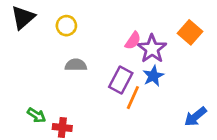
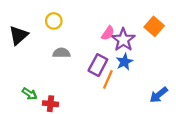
black triangle: (23, 17) -> (18, 35), moved

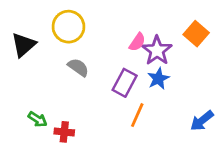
yellow circle: (54, 21) -> (68, 27), size x1.5
gray semicircle: (62, 53) -> (78, 67), turned 35
orange line: (108, 79) -> (137, 115), moved

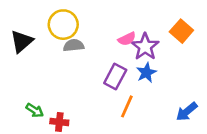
pink semicircle: (137, 42) -> (127, 39), turned 30
gray semicircle: (78, 67) -> (74, 45), moved, turned -42

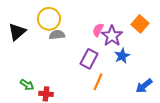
pink semicircle: (127, 39) -> (98, 30), turned 144
blue star: (146, 73) -> (122, 56), moved

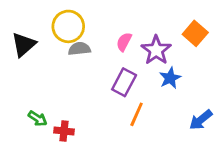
pink semicircle: (98, 30) -> (124, 42), moved

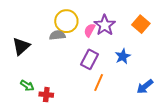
yellow circle: (68, 26) -> (66, 21), moved
black triangle: (24, 45) -> (21, 46), moved
purple star: (156, 50) -> (105, 25), moved

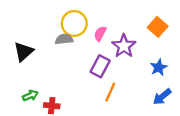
purple star: (105, 25) -> (124, 46), moved
blue star: (123, 56) -> (159, 67), moved
green arrow: (27, 86) -> (30, 96), turned -56

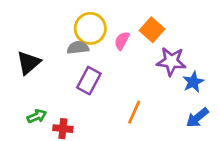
orange square: (158, 27) -> (152, 30), moved
purple star: (124, 46) -> (171, 61), moved, turned -30
purple rectangle: (100, 66) -> (89, 81), moved

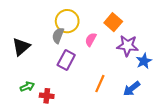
pink semicircle: (122, 41) -> (91, 40), moved
gray semicircle: (78, 48) -> (58, 35), turned -63
blue arrow: (197, 118) -> (132, 89), moved

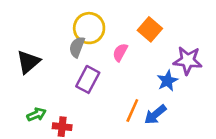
purple star: (128, 46) -> (188, 60), moved
blue star: (144, 61) -> (167, 81), moved
blue arrow: (132, 89) -> (155, 115), moved

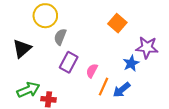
yellow circle: (89, 28) -> (45, 16), moved
pink semicircle: (120, 52) -> (92, 71), moved
green arrow: (36, 115) -> (28, 90), size x1.5

